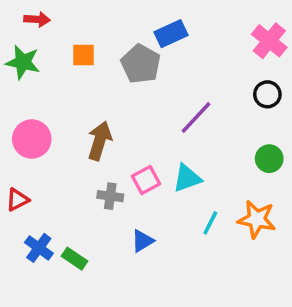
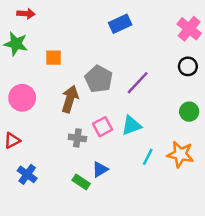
orange square: (84, 55) -> (54, 58), moved
gray pentagon: (141, 64) -> (99, 79), moved
green rectangle: (75, 259) -> (81, 182), moved

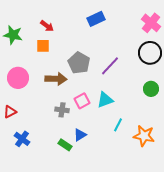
red arrow: (26, 14) -> (47, 26), moved, turned 32
black circle: (188, 66) -> (150, 53), size x1.5
brown arrow: (70, 99) -> (56, 79), turned 75
orange star: (180, 154) -> (144, 136), moved

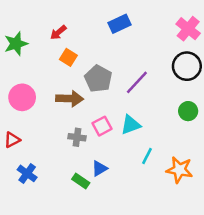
red arrow: (47, 26) -> (58, 32), turned 104
green star: (13, 35) -> (16, 44), turned -30
orange square: (43, 46) -> (68, 57), moved, turned 32

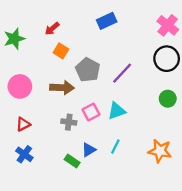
red triangle: (12, 140) -> (23, 124), moved
cyan line: (147, 156) -> (115, 146), moved

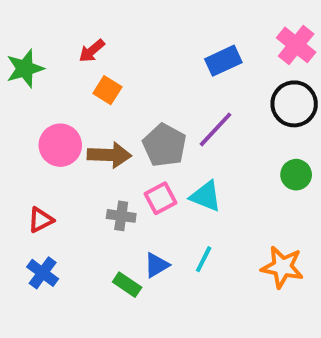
blue rectangle: (107, 21) -> (223, 61), moved
gray pentagon: (88, 70) -> (164, 145), moved
pink circle: (20, 86) -> (60, 145), moved
cyan triangle: (117, 111) -> (206, 196), turned 42

